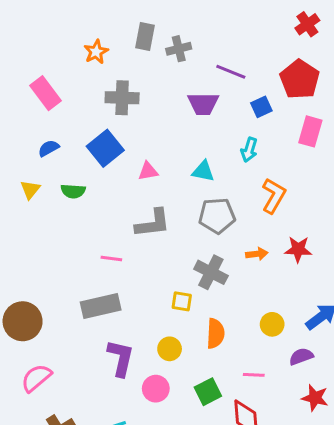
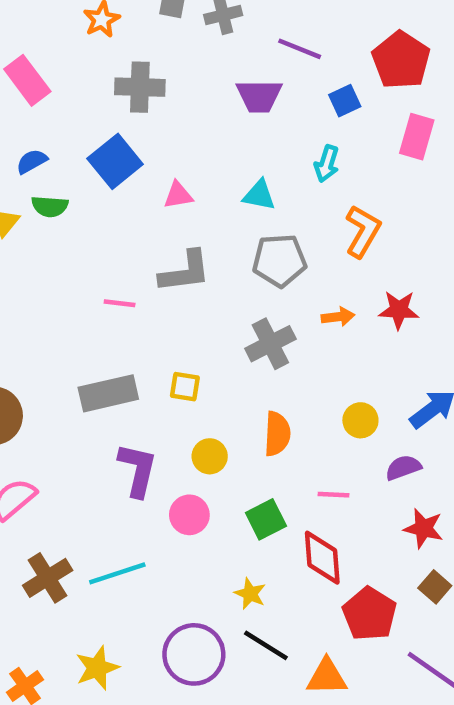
green semicircle: (73, 191) -> (50, 206), moved
pink line: (111, 258) -> (120, 303), moved
gray cross: (211, 272) -> (270, 344), turned 36
yellow square: (182, 301) -> (185, 387), moved

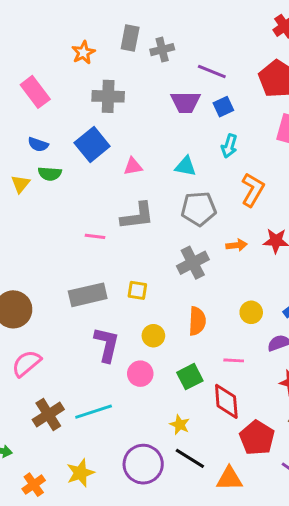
blue square: (345, 101) -> (223, 107), moved
blue semicircle: (32, 161) -> (38, 144), turned -132

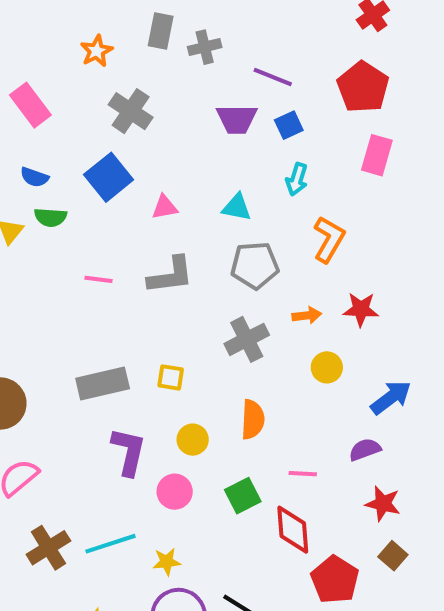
gray cross: (108, 96) -> (131, 111), turned 32
pink line: (95, 236) -> (99, 279), moved
yellow circle: (251, 312) -> (327, 367), moved
yellow star: (180, 425) -> (167, 562), moved, turned -30

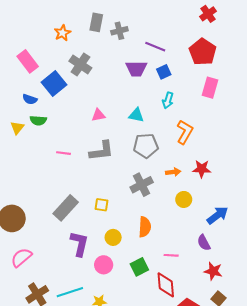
blue square: (109, 177) -> (54, 83), moved
gray rectangle: (103, 383) -> (66, 208), turned -35
purple semicircle: (365, 450) -> (204, 243), turned -98

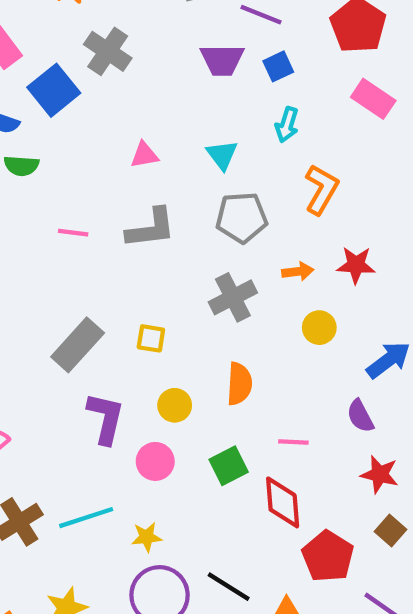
pink rectangle: (210, 88) -> (373, 99), turned -72
cyan triangle: (136, 115) -> (222, 155), turned 42

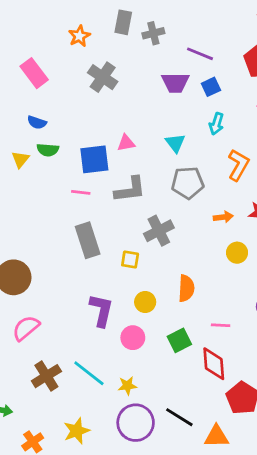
blue square: (54, 90) -> (94, 159), moved, turned 32
gray cross: (233, 297) -> (159, 231), moved
gray rectangle: (78, 345) -> (88, 240), moved, turned -60
cyan line: (86, 518) -> (89, 373), turned 56

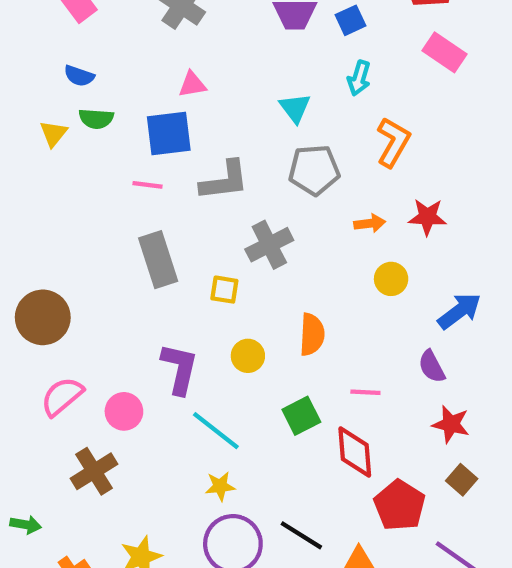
pink triangle: (126, 143) -> (192, 84), moved
pink circle: (133, 338) -> (124, 411), moved
cyan line: (89, 373) -> (216, 431), moved

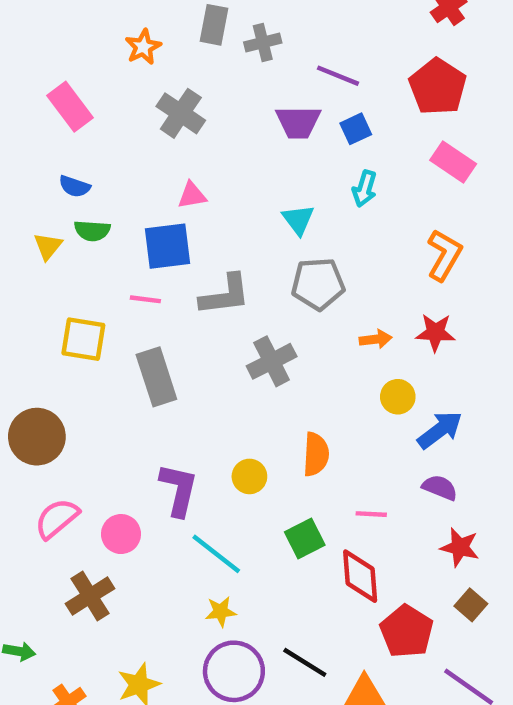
orange L-shape: (393, 142) -> (444, 255), moved
yellow square: (224, 290) -> (83, 339), moved, size x1.5
blue arrow: (459, 311) -> (440, 430), moved
purple semicircle: (432, 367) -> (440, 488), turned 140

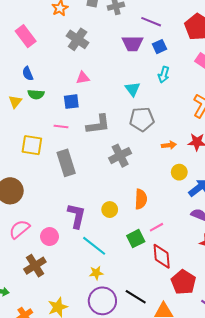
blue semicircle: (75, 186) -> (28, 74), turned 48
blue square: (168, 246) -> (71, 102), size x0.7
pink line: (371, 514) -> (156, 227), moved, turned -32

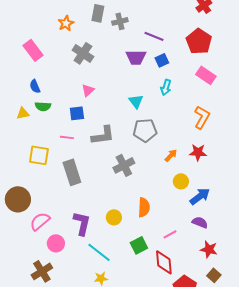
pink triangle: (83, 78) -> (88, 90), turned -32
yellow triangle: (15, 102) -> (23, 113), turned 40
orange arrow: (169, 145) -> (171, 155), turned -40
pink line: (156, 227) -> (170, 234), moved
pink semicircle: (19, 229) -> (40, 221), moved

